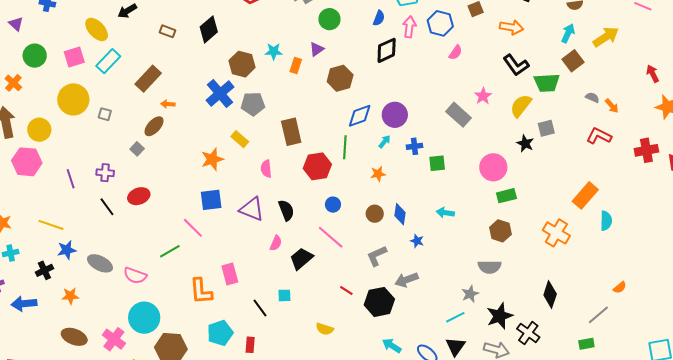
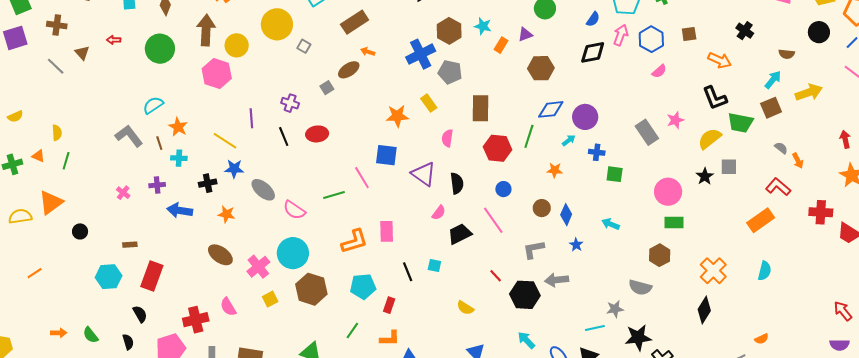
purple line: (71, 179) -> (251, 118), moved
orange rectangle: (585, 195) -> (761, 220), moved
orange L-shape: (201, 291) -> (354, 241), turned -116
black diamond: (550, 294) -> (704, 310), moved

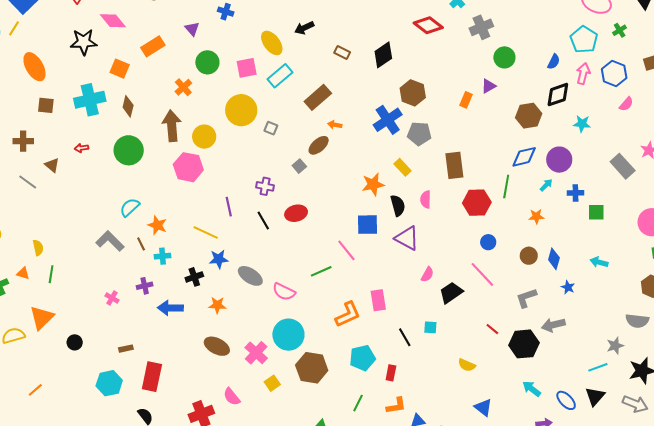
cyan star: (483, 26) -> (582, 124), moved
brown hexagon: (541, 68) -> (529, 116), moved
black semicircle: (457, 183) -> (398, 205), moved

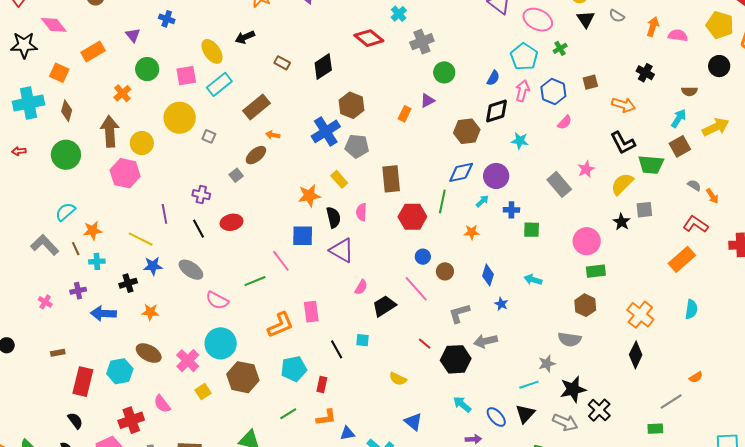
orange star: (157, 225) -> (93, 231), turned -30
brown circle: (529, 256) -> (445, 271), moved
gray ellipse: (250, 276) -> (191, 270), moved
cyan hexagon: (109, 383) -> (120, 371), moved
green line: (358, 403) -> (288, 414), turned 30

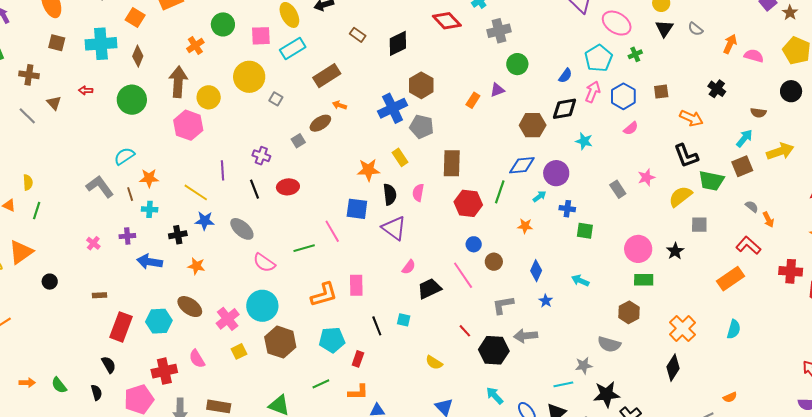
gray rectangle: (559, 184) -> (618, 189), size x0.7
black star: (622, 222) -> (675, 251), moved

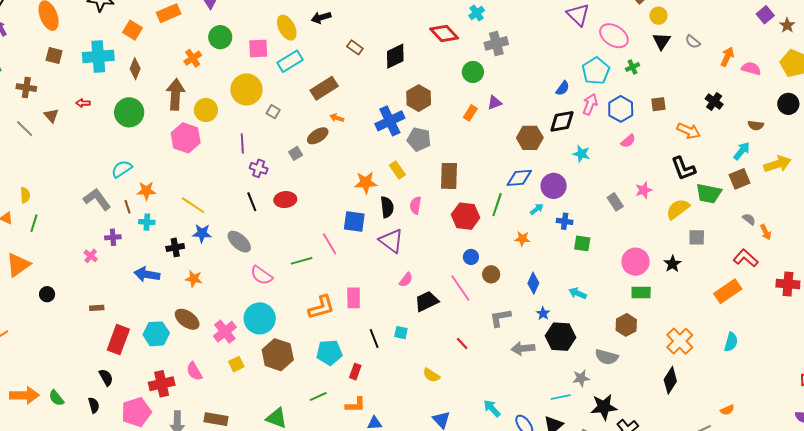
green circle: (517, 64) -> (473, 72), moved
purple line: (222, 170) -> (242, 143), moved
purple cross: (127, 236) -> (113, 237), moved
black hexagon: (494, 350) -> (561, 337), moved
orange arrow: (27, 383) -> (24, 395), size x1.8

